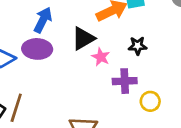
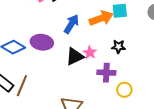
blue arrow: (43, 20) -> (71, 24), moved
black triangle: (83, 38) -> (75, 56), moved

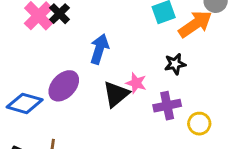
orange arrow: (101, 18) -> (195, 24), moved
purple ellipse: (42, 42) -> (64, 86), turned -40

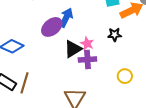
purple ellipse: (64, 86) -> (52, 27), moved
purple cross: (167, 106) -> (87, 60), moved

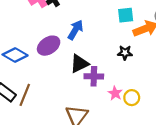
purple ellipse: (52, 27) -> (49, 46), moved
pink star: (87, 43) -> (115, 93), moved

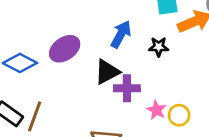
blue arrow: (75, 30) -> (121, 34), moved
black star: (125, 53) -> (159, 47), moved

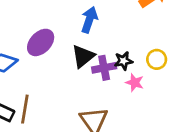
black star: (159, 47) -> (123, 61), moved
yellow circle: (179, 115) -> (157, 59), moved

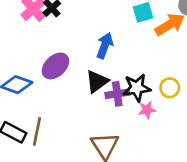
black star: (123, 61) -> (137, 88), size x1.5
pink star: (135, 83) -> (147, 110), turned -30

